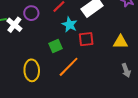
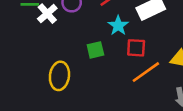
orange line: (69, 67) -> (146, 72), moved

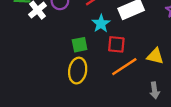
yellow ellipse: (59, 76) -> (78, 71), moved

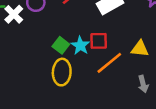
cyan star: (101, 24) -> (80, 46), moved
green square: (80, 45) -> (61, 45), turned -35

